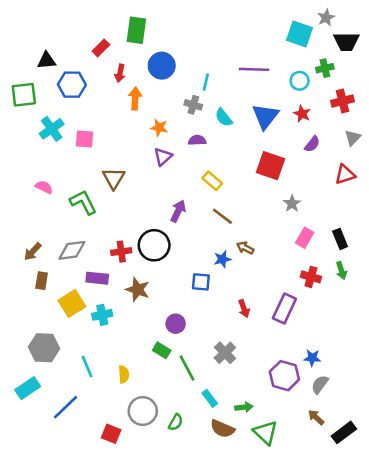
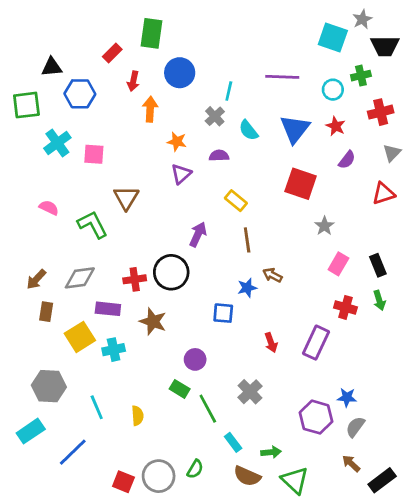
gray cross: (193, 105) -> (215, 116), turned 30
brown line: (222, 216) -> (247, 240), turned 45
gray circle: (143, 411) -> (159, 476), moved

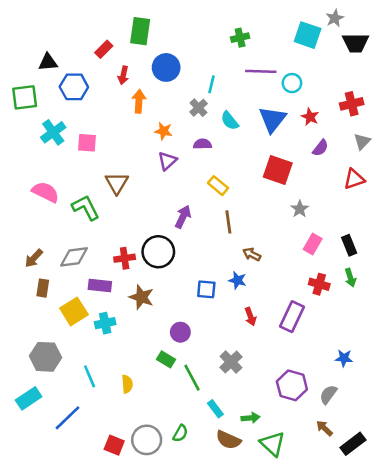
green cross: (361, 76) -> (240, 38), moved
cyan circle: (333, 90) -> (292, 83), moved
pink semicircle: (49, 208) -> (45, 192), size x1.5
blue star: (247, 288) -> (237, 280), moved, turned 30
blue star: (347, 397) -> (344, 358), moved

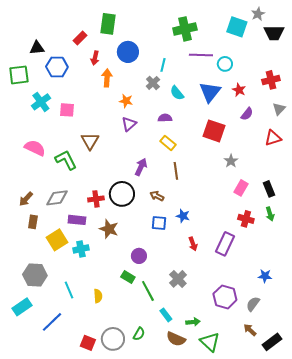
green cross: (240, 38) -> (185, 29), size x1.6
purple semicircle: (202, 144) -> (165, 118), moved
brown arrow: (252, 254) -> (157, 196), moved

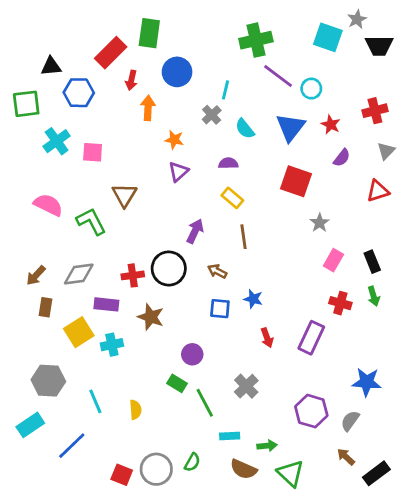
red rectangle: (80, 38) -> (111, 53), size x1.6
purple line: (201, 55) -> (278, 76), turned 35
blue star: (265, 276) -> (367, 382), size x1.5
cyan rectangle: (166, 315) -> (230, 436), turned -56

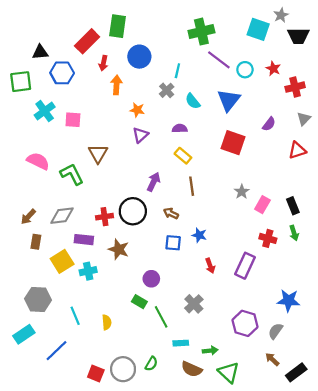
red star: (331, 125) -> (273, 69), moved
gray star: (320, 223) -> (242, 192), moved

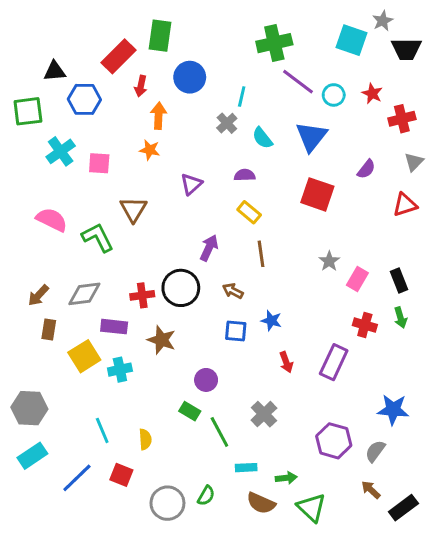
orange star: (137, 110) -> (150, 150), moved
gray hexagon: (38, 299) -> (29, 408), moved
red square: (96, 374) -> (121, 475), moved

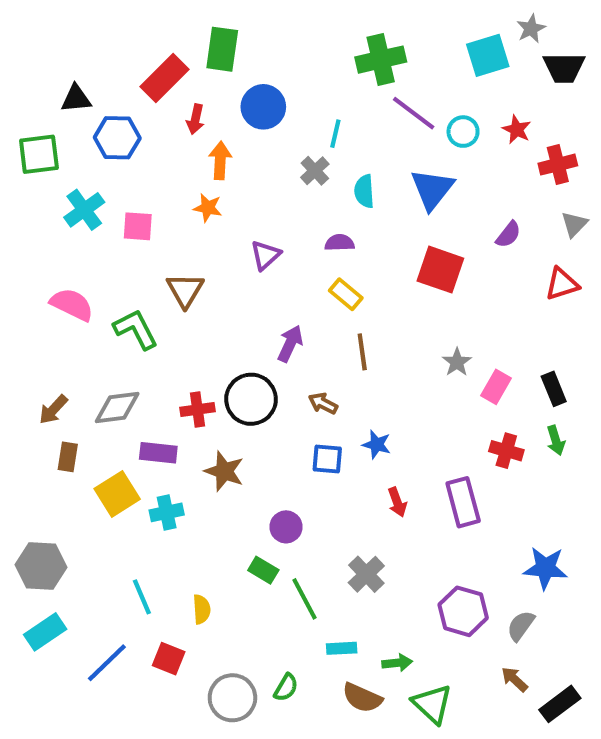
cyan square: (352, 40) -> (488, 55), turned -36
cyan semicircle: (262, 138) -> (364, 191), turned 35
purple rectangle: (334, 362) -> (463, 502), turned -40

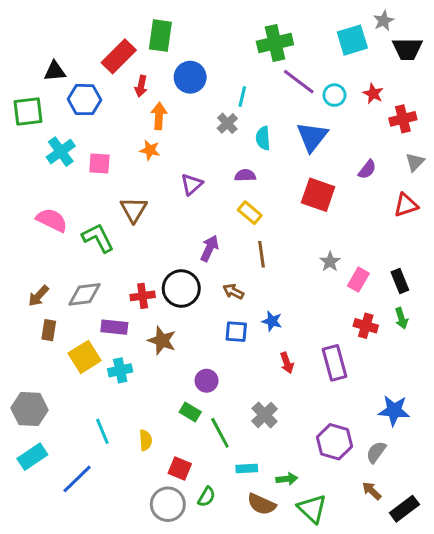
red square: (169, 659) -> (180, 469), moved

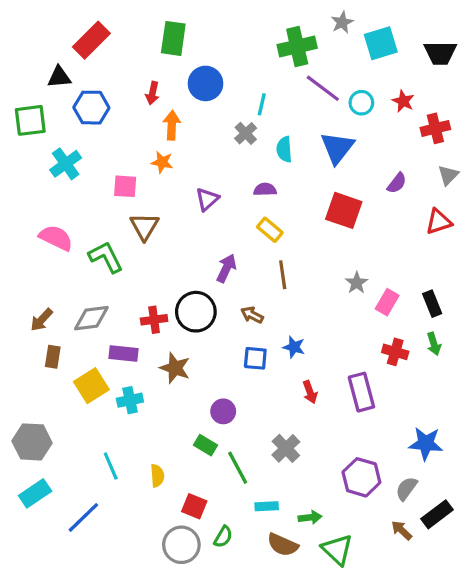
gray star: (384, 21) -> (342, 22), moved
red rectangle: (119, 56) -> (91, 40), moved
pink square: (99, 164) -> (125, 186), moved
black rectangle: (404, 509) -> (437, 514), moved

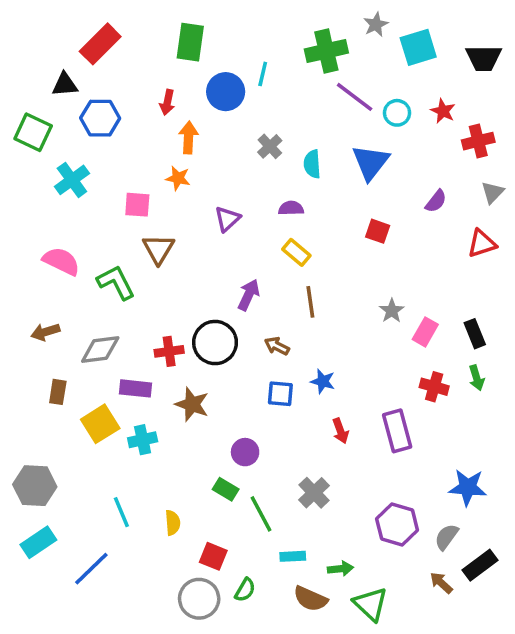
cyan line: (262, 104) -> (263, 74), moved
green square: (30, 120) -> (33, 132), turned 32
red square: (344, 210) -> (378, 231), size x0.6
brown arrow: (42, 320) -> (45, 332), moved, turned 30

